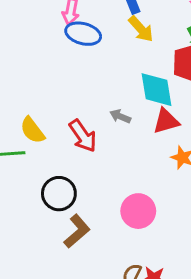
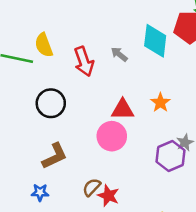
red triangle: (166, 121) -> (123, 109), moved
brown L-shape: (77, 231) -> (55, 156), moved

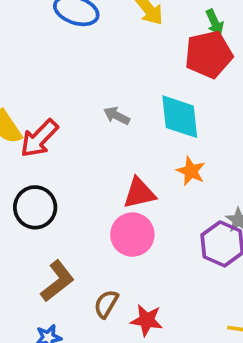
cyan diamond: (155, 41) -> (180, 117), moved
red arrow: (84, 61) -> (39, 138), moved, turned 76
brown semicircle: (92, 187) -> (106, 304), moved

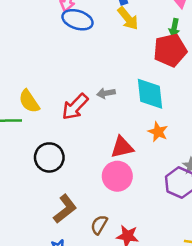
green arrow: (215, 22) -> (174, 28), turned 36
gray arrow: (117, 116) -> (106, 93), turned -36
red arrow: (39, 138) -> (75, 107), moved

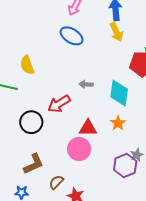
blue ellipse: (78, 20) -> (72, 36), moved
yellow semicircle: (29, 101) -> (27, 65), moved
red arrow: (75, 107) -> (59, 104), moved

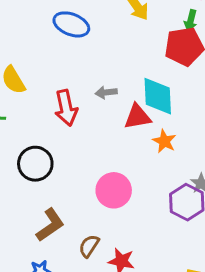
red arrow: (59, 104) -> (66, 108), moved, turned -60
red triangle: (88, 128) -> (138, 117), moved

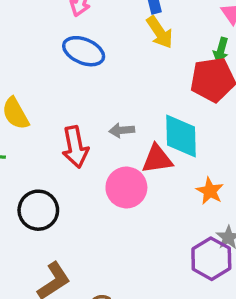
orange star: (164, 141) -> (210, 191), moved
pink circle: (114, 190) -> (126, 188), moved

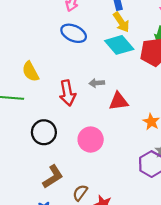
cyan diamond: (181, 136) -> (119, 45), moved, turned -40
pink circle: (126, 188) -> (91, 140), moved

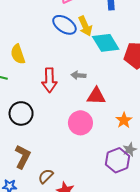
yellow arrow: (121, 22) -> (85, 26), moved
pink circle: (91, 140) -> (80, 123), moved
brown L-shape: (53, 177) -> (23, 157), turned -40

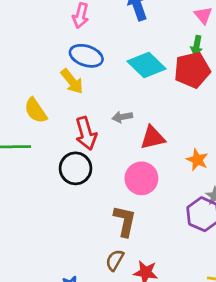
yellow arrow: (85, 26) -> (72, 81), moved
black circle: (21, 113) -> (76, 168), moved
brown L-shape: (23, 157) -> (125, 221), moved

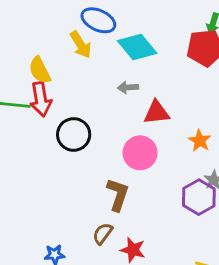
cyan diamond: (146, 65) -> (137, 47), moved
red arrow: (86, 133) -> (41, 99), moved

